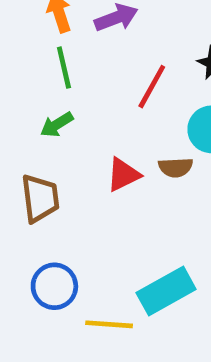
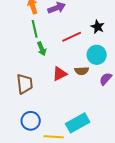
red line: (152, 87) -> (72, 37), turned 36
green arrow: (57, 125) -> (42, 49), moved, turned -80

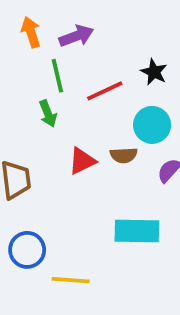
green line: (35, 29) -> (57, 76), moved
cyan rectangle: (78, 123) -> (137, 231), moved, turned 30

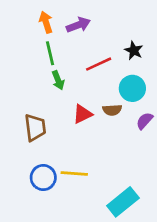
green line: (57, 76) -> (50, 53), moved
cyan rectangle: (137, 231) -> (123, 202), moved, turned -40
yellow line: (71, 280) -> (74, 173), moved

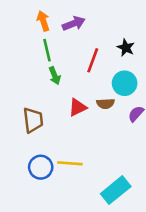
red line: (99, 64) -> (93, 60), turned -45

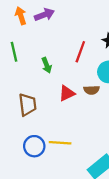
orange arrow: (43, 21) -> (21, 16), moved
purple arrow: (74, 23) -> (44, 15), moved
green line: (47, 50) -> (14, 52), moved

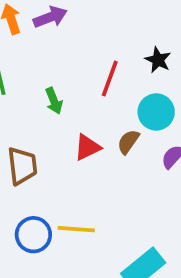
brown semicircle: (92, 90) -> (128, 142), turned 128

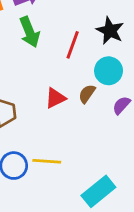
black star: (158, 60) -> (110, 31), size x1.4
green arrow: (54, 101) -> (30, 32), moved, size x1.5

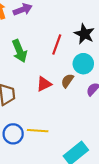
green arrow: (30, 32) -> (19, 51), moved

